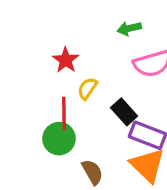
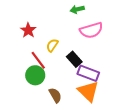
red star: (66, 60) -> (28, 30), moved
red line: (64, 114) -> (38, 60), turned -36

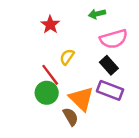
red star: (28, 30) -> (50, 25), moved
black rectangle: (74, 59) -> (109, 65), moved
orange triangle: (88, 91) -> (81, 99), moved

